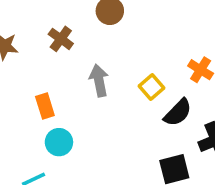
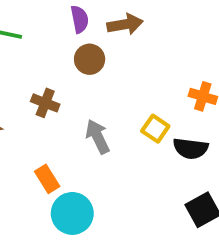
black semicircle: (178, 113) -> (191, 148), turned 68
cyan circle: (59, 142) -> (72, 213), size x1.4

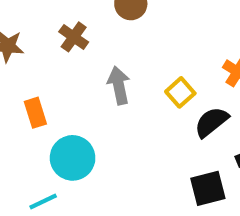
black semicircle: (191, 148) -> (211, 122), turned 120
orange rectangle: (47, 179) -> (35, 113), moved

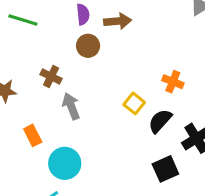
gray arrow: (119, 85) -> (71, 106), moved

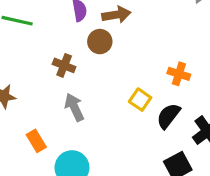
brown circle: (88, 46) -> (100, 42), moved
brown cross: (51, 77) -> (64, 65), moved

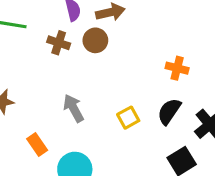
brown cross: (64, 65) -> (59, 43), moved
yellow square: (140, 100) -> (128, 118), moved, turned 30

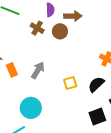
gray arrow: (74, 108) -> (38, 70), turned 48
orange rectangle: (37, 144) -> (12, 70), moved

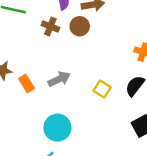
gray arrow: (38, 70) -> (59, 79), turned 42
yellow square: (70, 83) -> (102, 89), turned -32

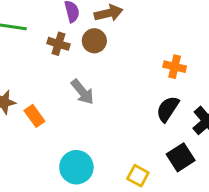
gray arrow: (59, 79) -> (83, 92), moved, turned 80
yellow square: (102, 89) -> (138, 176), moved

